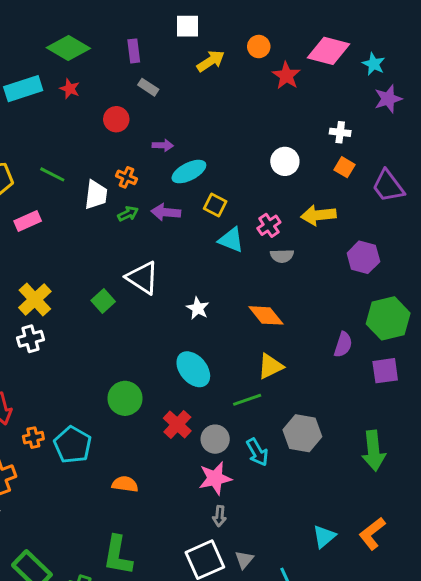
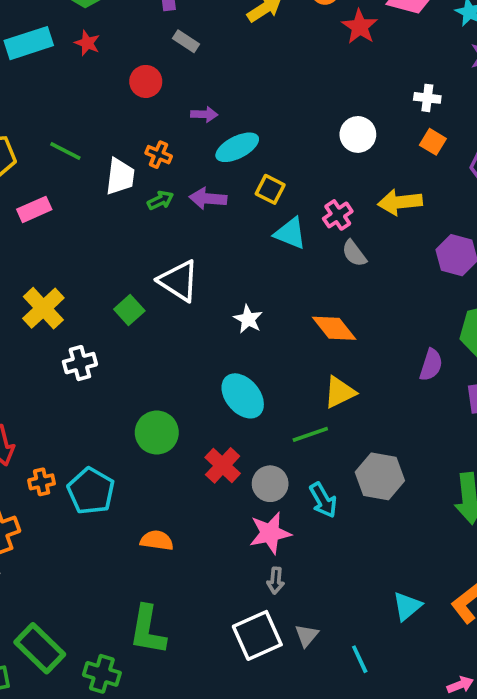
gray semicircle: (282, 256) -> (354, 253), turned 55
white cross: (30, 339) -> (80, 363), moved

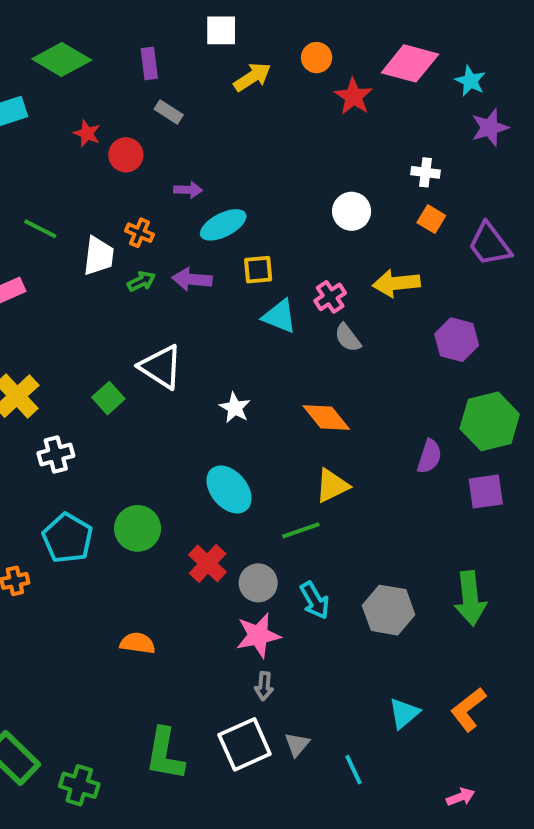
red star: (87, 43) -> (87, 133), moved
yellow square: (270, 189) -> (258, 270), turned -32
gray hexagon: (380, 476) -> (389, 610), moved
cyan pentagon: (91, 491) -> (67, 538), moved
green L-shape: (148, 630) -> (165, 754), moved

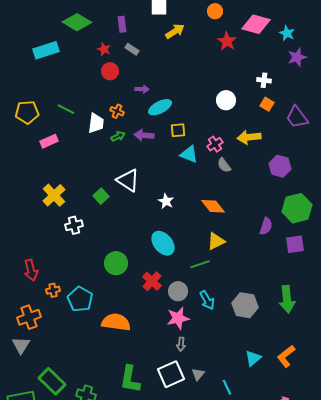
orange circle: (317, 58) -> (215, 11), moved
red star: (87, 133) -> (104, 49), moved
cyan pentagon: (67, 538) -> (80, 299), moved
orange semicircle: (138, 643) -> (116, 322), size x1.6

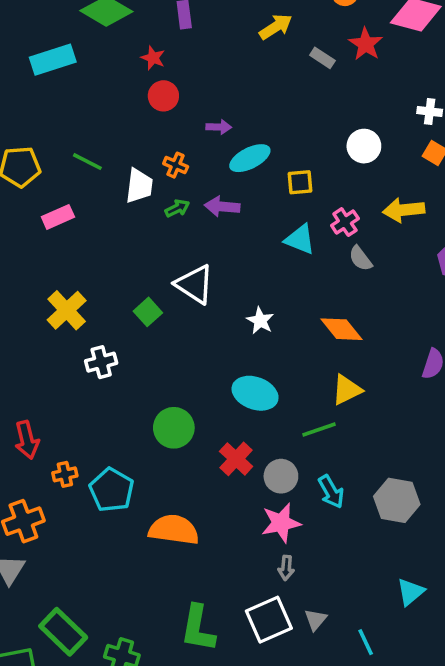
gray rectangle: (132, 49) -> (322, 58), moved
yellow square: (178, 130) -> (300, 182), moved
cyan ellipse: (163, 243) -> (255, 393), turned -30

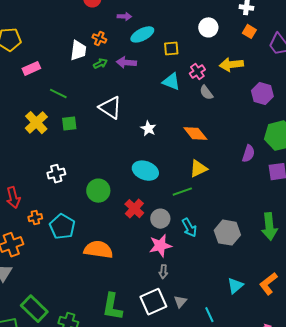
green line: (87, 162) -> (58, 94), moved
green square: (148, 312) -> (69, 124), moved, turned 35
white cross: (101, 362) -> (56, 174), moved

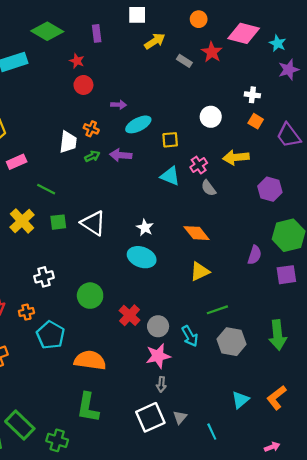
white triangle: (110, 108) -> (93, 223), moved
cyan ellipse: (145, 171) -> (142, 257), moved
green line: (182, 192) -> (217, 310), moved
orange cross: (35, 218) -> (26, 312), moved
green L-shape: (112, 307) -> (88, 407), moved

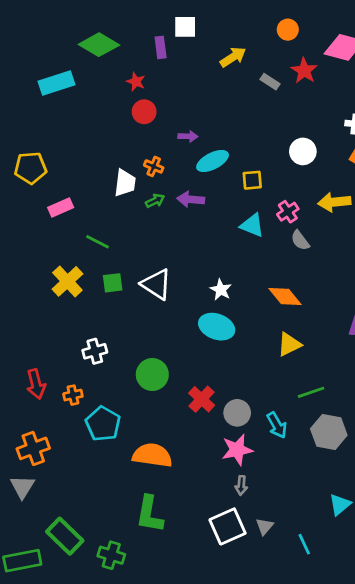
white square: (137, 15) -> (185, 27), moved

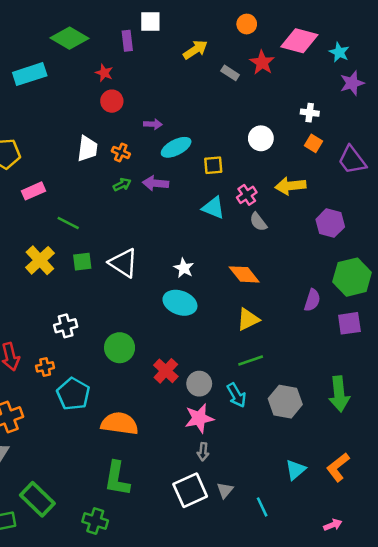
white trapezoid: (125, 183) -> (87, 149), moved
green line: (311, 392) -> (251, 361), moved
green cross: (111, 555) -> (95, 521), moved

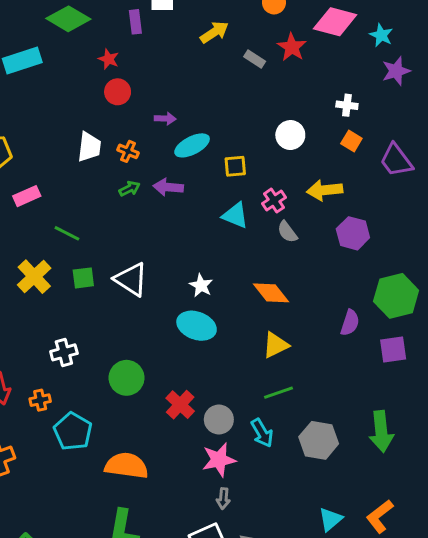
purple hexagon: (330, 223) -> (353, 233), moved

